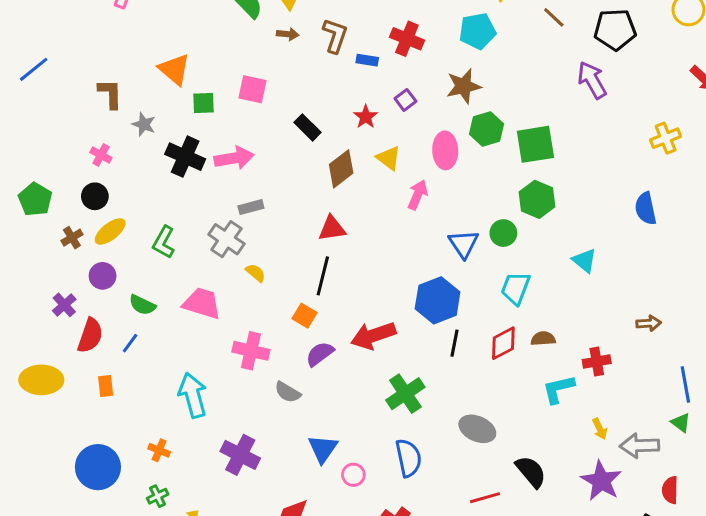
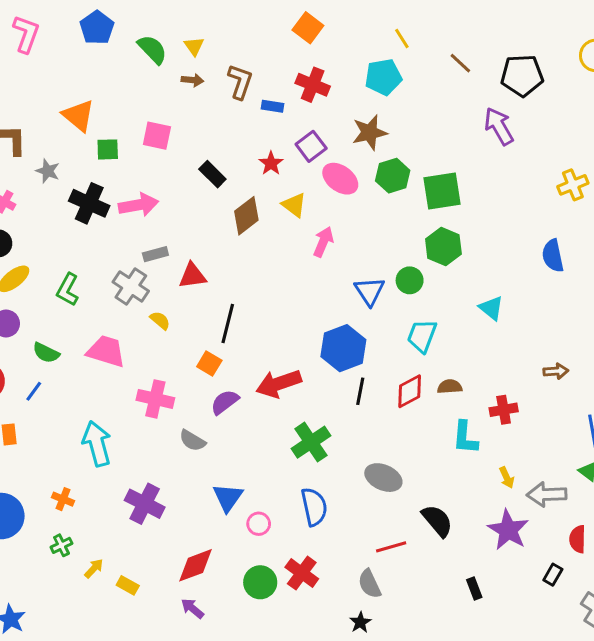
purple square: (405, 100) -> (311, 146), size x1.4
pink ellipse: (445, 150) -> (340, 179), moved, turned -52
red triangle: (332, 228) -> (192, 276), moved
cyan L-shape: (558, 389) -> (465, 437), turned -72

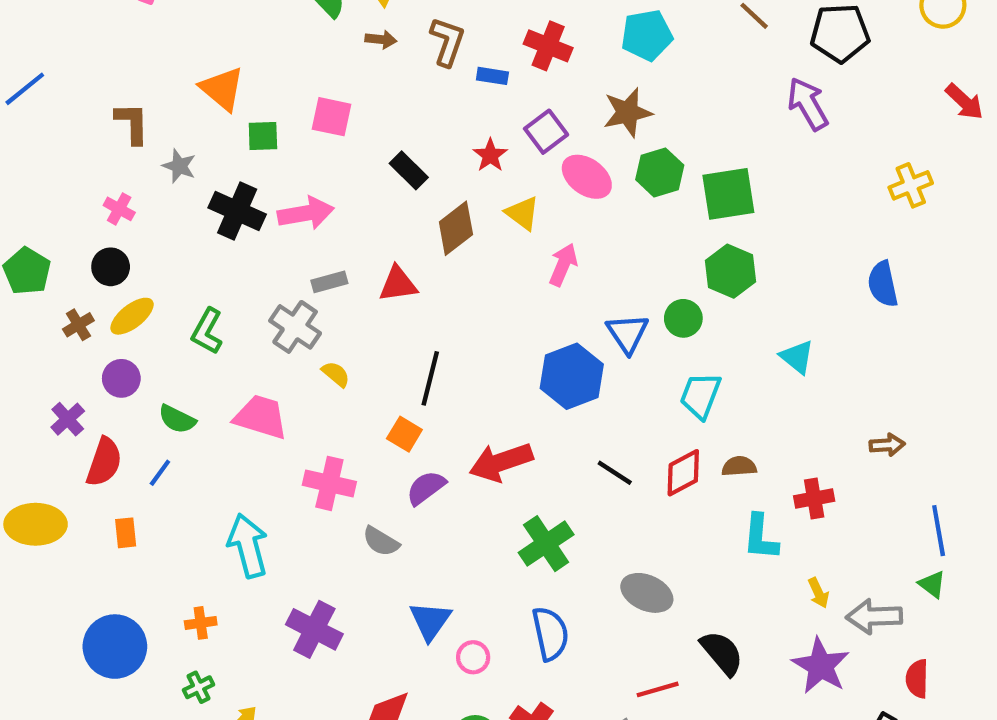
red triangle: (192, 276) -> (398, 284), moved
blue hexagon: (343, 348) -> (572, 376), moved
black line: (360, 391) -> (615, 473), turned -68
orange cross: (63, 499) -> (201, 623), turned -30

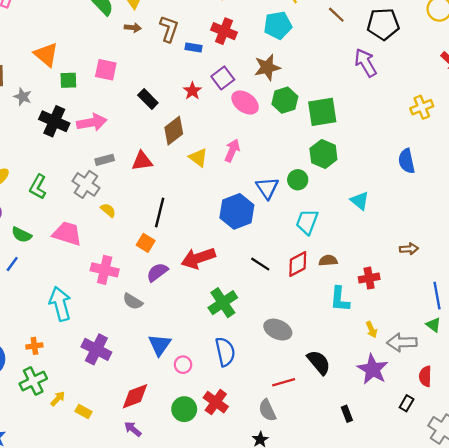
yellow triangle: (522, 213) -> (198, 158), moved
green cross: (199, 687) -> (33, 381), size x1.6

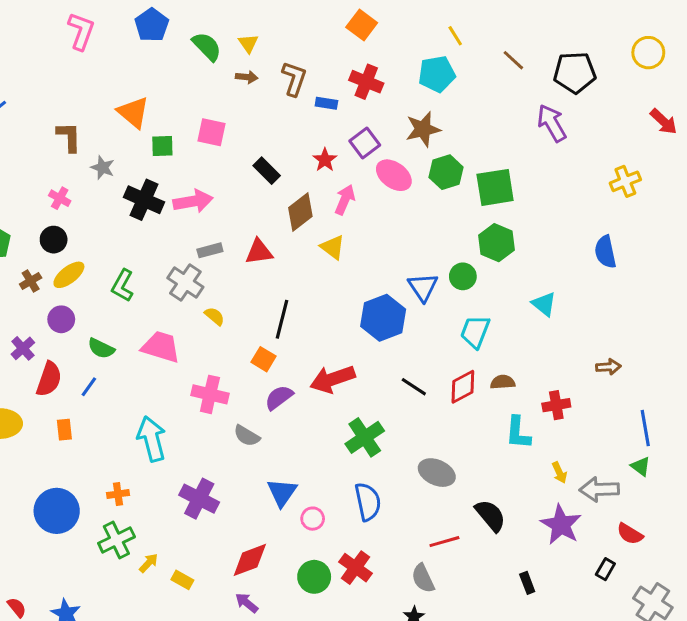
pink arrow: (232, 150) -> (345, 200), moved
red semicircle: (425, 376) -> (630, 534), turned -60

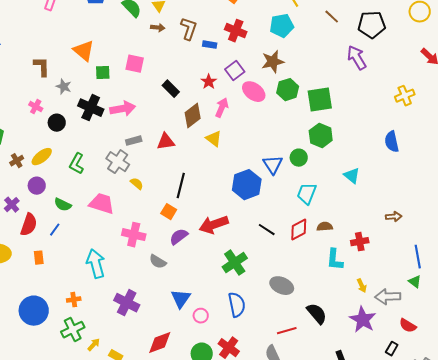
black circle: (54, 240) -> (57, 123), moved

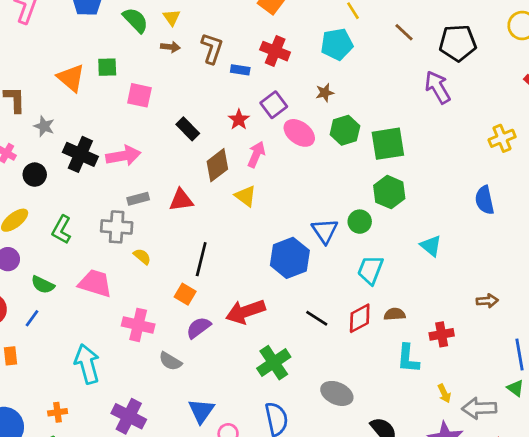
brown star: (273, 62) -> (325, 93), size x0.6
green square: (103, 73) -> (107, 67), moved
gray cross: (118, 162) -> (117, 227), turned -30

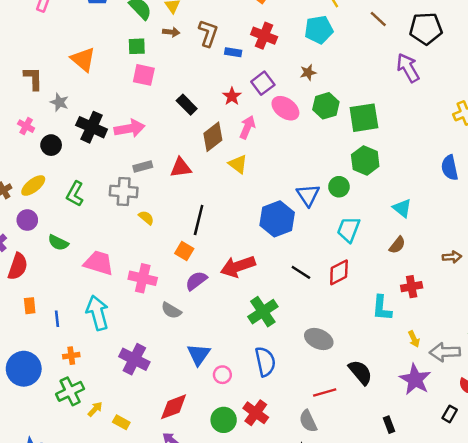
green square: (107, 67) -> (137, 46), moved
pink trapezoid: (95, 283) -> (99, 263), moved
brown semicircle: (395, 314) -> (397, 245), moved, turned 132
blue line: (32, 318) -> (57, 319), moved, turned -42

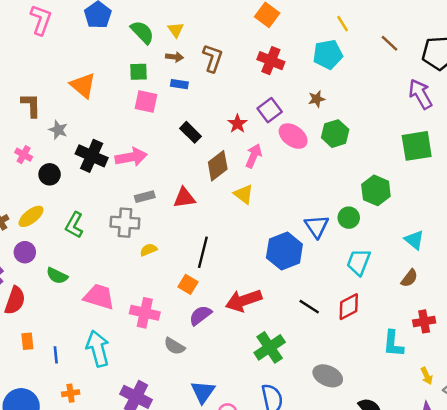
blue rectangle: (233, 52) -> (179, 84), moved
green square: (364, 118) -> (417, 146), moved
yellow semicircle: (146, 218) -> (148, 250), turned -63

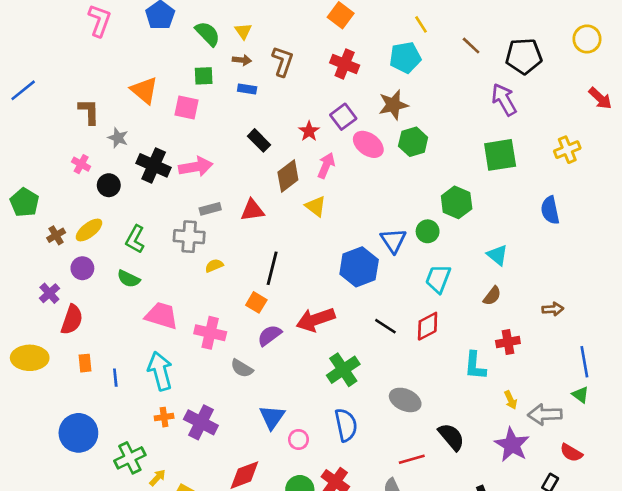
brown star: (317, 99) -> (393, 105), size x1.6
pink square: (146, 101) -> (186, 107), moved
green semicircle: (57, 276) -> (129, 279), moved
orange cross: (71, 393) -> (164, 417), moved

